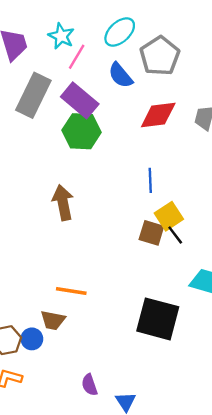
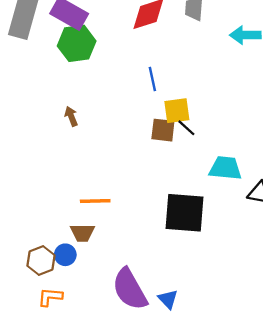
brown arrow: (63, 203) -> (71, 116), size x0.6
yellow square: (169, 216) -> (177, 111), turned 36
purple semicircle: (89, 385) -> (130, 289), size x2.0

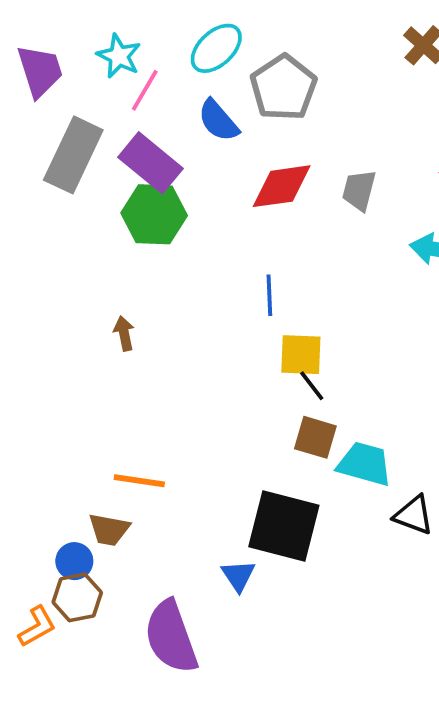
brown square: (163, 130) -> (315, 437), moved
brown hexagon: (41, 260) -> (77, 597), moved
orange L-shape: (50, 297) -> (37, 627), turned 135
blue triangle: (168, 299) -> (238, 576), moved

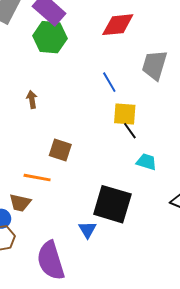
gray trapezoid: (359, 190) -> (154, 65), moved, size x1.4
blue line: (269, 295) -> (109, 82), turned -30
brown square: (315, 437) -> (60, 150), moved
cyan trapezoid: (365, 464) -> (146, 162), moved, size x0.7

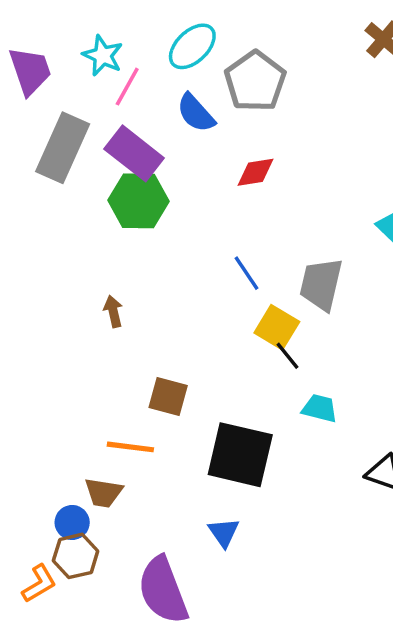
red diamond: (118, 25) -> (255, 172), size x0.7
gray trapezoid: (154, 65) -> (321, 284), moved
yellow square: (125, 114) -> (277, 327), turned 30
black square: (112, 204) -> (240, 455), moved

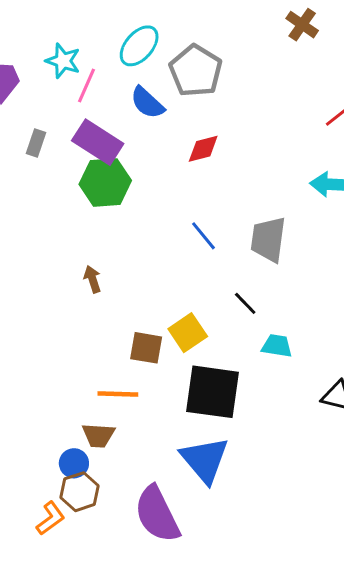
gray rectangle: (63, 148) -> (36, 143), size x0.5
yellow square: (277, 327) -> (188, 333), moved, turned 30
blue triangle: (224, 532) -> (205, 460), size x1.8

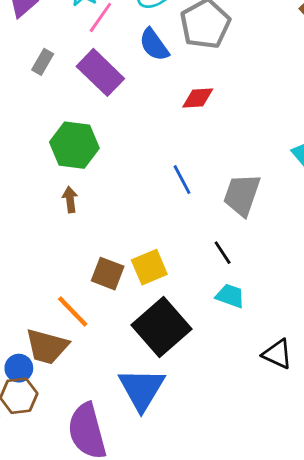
green hexagon: (105, 182) -> (74, 145), moved
black line: (245, 303) -> (223, 253), moved
black square: (213, 392) -> (162, 327), turned 30
orange line: (118, 394) -> (73, 311), turned 33
brown trapezoid: (98, 435) -> (47, 346), size x1.4

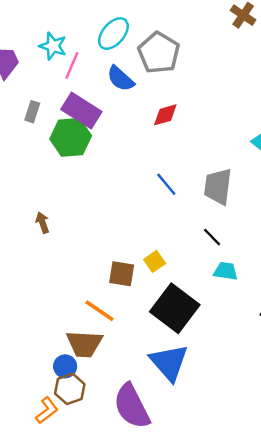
green hexagon: (74, 145) -> (71, 137), moved
brown arrow: (70, 200) -> (42, 223), moved
yellow square: (149, 267) -> (155, 261), size x0.7

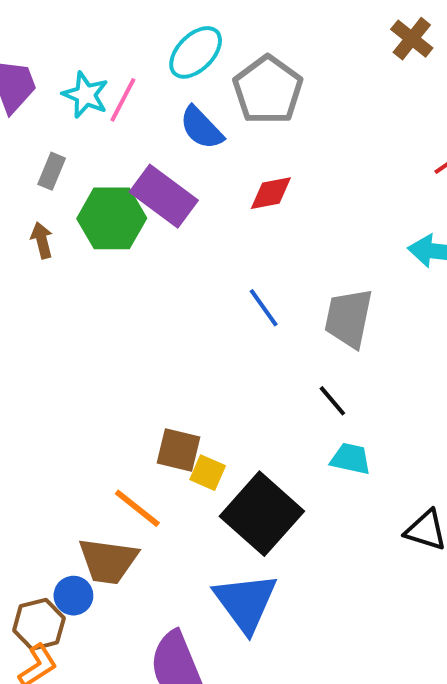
cyan star: (53, 46) -> (85, 95), moved
purple rectangle: (81, 111) -> (164, 196), moved
brown arrow: (42, 223) -> (42, 240), moved
yellow square: (155, 261) -> (208, 473), moved, turned -36
brown hexagon: (70, 389) -> (39, 624), moved

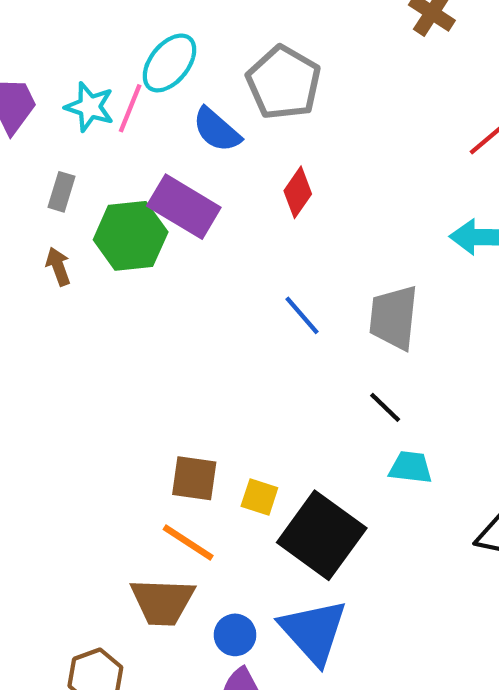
cyan ellipse: (196, 52) -> (169, 63), moved
red diamond: (271, 193) -> (298, 192), turned -39
brown square: (179, 450) -> (194, 478), moved
blue circle: (73, 596) -> (235, 635), moved

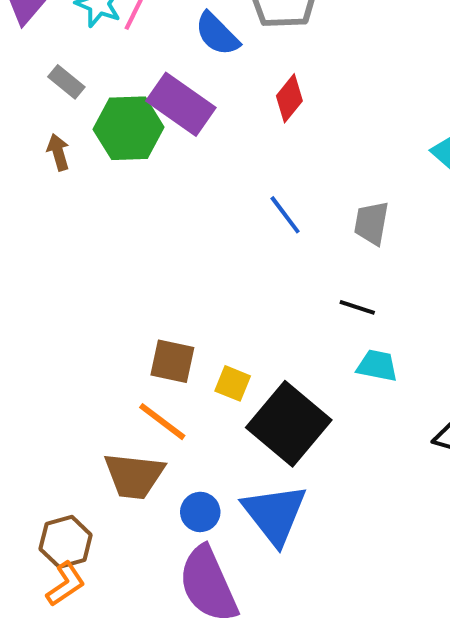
gray rectangle: (61, 192) -> (66, 82), turned -72
gray trapezoid: (394, 317) -> (371, 223), size x0.7
black line: (385, 407) -> (357, 307), turned -30

